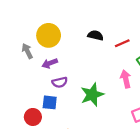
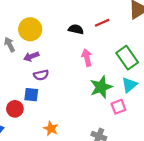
red line: (122, 43) -> (102, 23), moved
pink arrow: (126, 79) -> (87, 58), moved
green star: (92, 95) -> (101, 87), moved

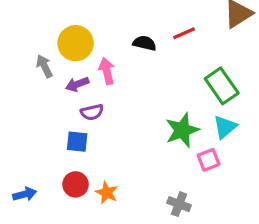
pink arrow: (87, 58) -> (107, 71), moved
red circle: (15, 109) -> (76, 184), moved

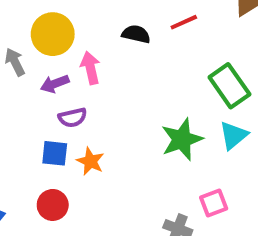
pink square: (209, 160) -> (214, 203), moved
orange star: (107, 193) -> (90, 161), moved

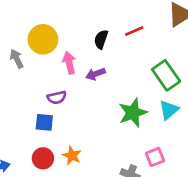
black semicircle: (136, 34) -> (101, 39), turned -84
purple arrow: (55, 84) -> (96, 74), moved
orange star: (90, 161) -> (72, 156), moved

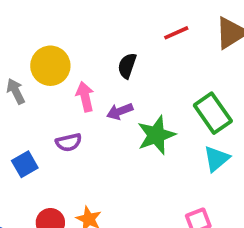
red line: (134, 31) -> (176, 33), moved
green star: (133, 113) -> (156, 135), moved
blue square: (44, 122) -> (25, 164), moved, turned -36

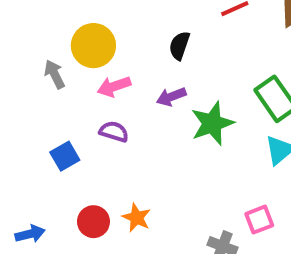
pink arrow: (85, 97) -> (114, 87), moved, turned -96
purple semicircle: (69, 142) -> (114, 132), turned -150

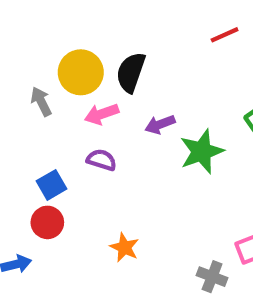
black semicircle: (179, 46) -> (131, 72), moved, size x1.4
red circle: (93, 222) -> (47, 222), moved

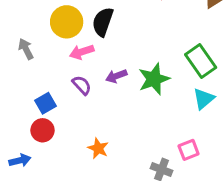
gray arrow: (41, 102) -> (26, 49), moved
purple arrow: (160, 124) -> (116, 76), moved
purple semicircle: (102, 160) -> (82, 85), turned 30

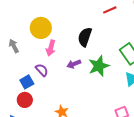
black semicircle: (103, 22) -> (85, 37), moved
pink arrow: (82, 52) -> (51, 48), turned -56
purple semicircle: (82, 85) -> (42, 70), moved

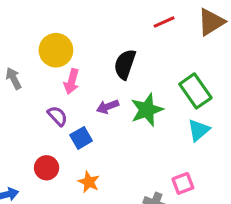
blue square: (27, 82) -> (81, 138), moved
red circle: (25, 100) -> (47, 168), moved

